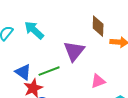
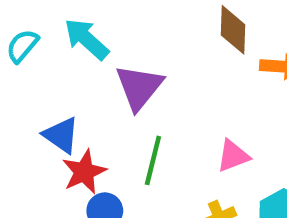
purple triangle: (74, 51) -> (139, 87), moved
green line: (49, 71) -> (153, 160), moved, turned -55

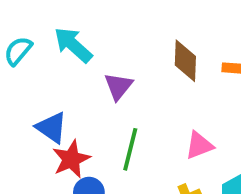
brown diamond: (233, 30) -> (185, 61), moved
purple triangle: (139, 87) -> (118, 86), size x0.7

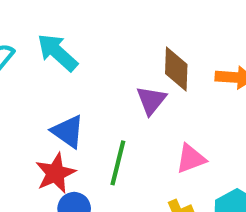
purple triangle: (118, 86) -> (151, 100), moved
blue triangle: (52, 128) -> (68, 132), moved

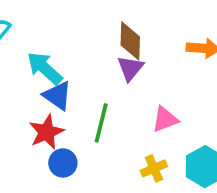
cyan arrow: (57, 52) -> (45, 68), moved
brown diamond: (176, 69) -> (130, 41), moved

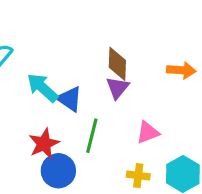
blue triangle: (57, 96) -> (70, 99), moved
blue circle: (63, 163) -> (58, 171), size x1.4
yellow cross: (154, 168) -> (138, 176), turned 30

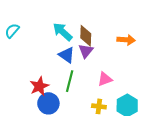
cyan arrow: (42, 88) -> (63, 32), moved
blue triangle: (70, 99) -> (67, 55), moved

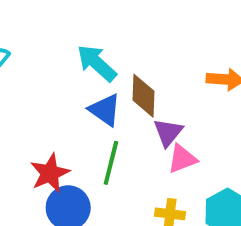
brown diamond: (86, 36) -> (144, 96), moved
purple triangle: (86, 51) -> (168, 132), moved

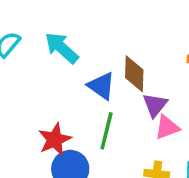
cyan arrow: (97, 63) -> (62, 48), moved

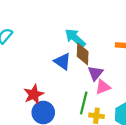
cyan arrow: (62, 48) -> (75, 38), moved
green line: (107, 131) -> (84, 103), moved

